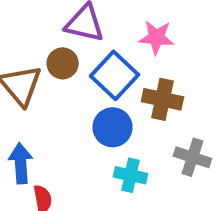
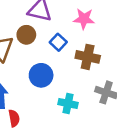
blue square: (115, 75) -> (58, 42), size x0.6
blue circle: (113, 127) -> (41, 75), moved

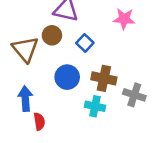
pink star: (84, 19) -> (124, 19), moved
brown cross: (88, 57) -> (104, 78), moved

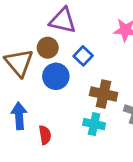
blue circle: (67, 77) -> (56, 76), moved
red semicircle: (39, 121) -> (45, 135), moved

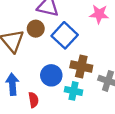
blue square: (83, 56) -> (65, 35), size x1.6
blue circle: (56, 76) -> (51, 75), moved

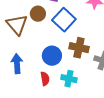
cyan cross: (74, 91) -> (69, 79), moved
red semicircle: (33, 100) -> (45, 79), moved

